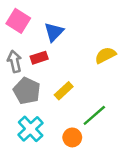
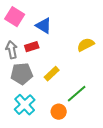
blue triangle: (54, 32) -> (44, 26), turned -42
gray pentagon: (27, 91) -> (22, 74), turned -30

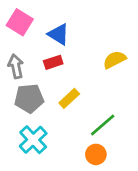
red rectangle: (32, 47) -> (53, 62), moved
orange circle: (59, 112) -> (96, 154), moved

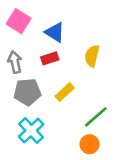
yellow semicircle: (115, 60) -> (92, 56), moved, turned -50

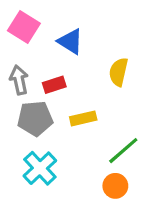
red rectangle: (50, 58) -> (54, 85), moved
yellow rectangle: (65, 92) -> (83, 118), turned 30

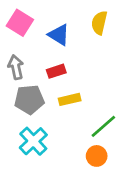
yellow semicircle: (119, 72) -> (99, 23), moved
red rectangle: (54, 85) -> (56, 71), moved

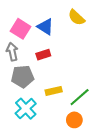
pink square: (20, 23) -> (21, 29), moved
yellow semicircle: (99, 23) -> (76, 17), turned -60
yellow rectangle: (70, 99) -> (54, 91), moved

